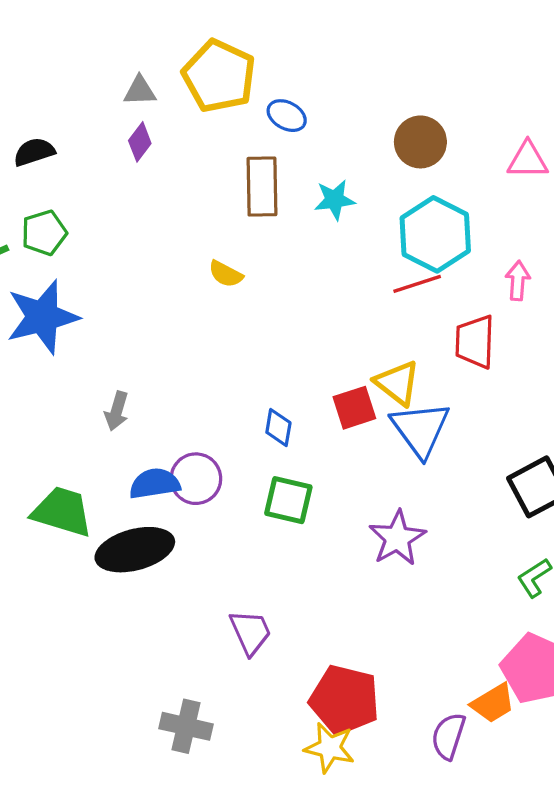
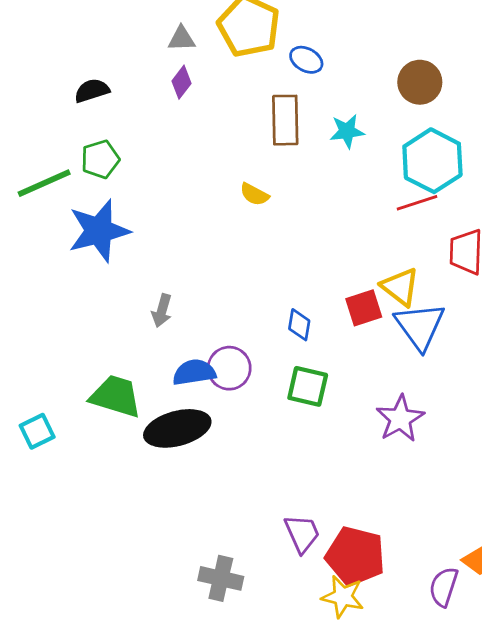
purple trapezoid: (250, 632) -> (302, 534), moved

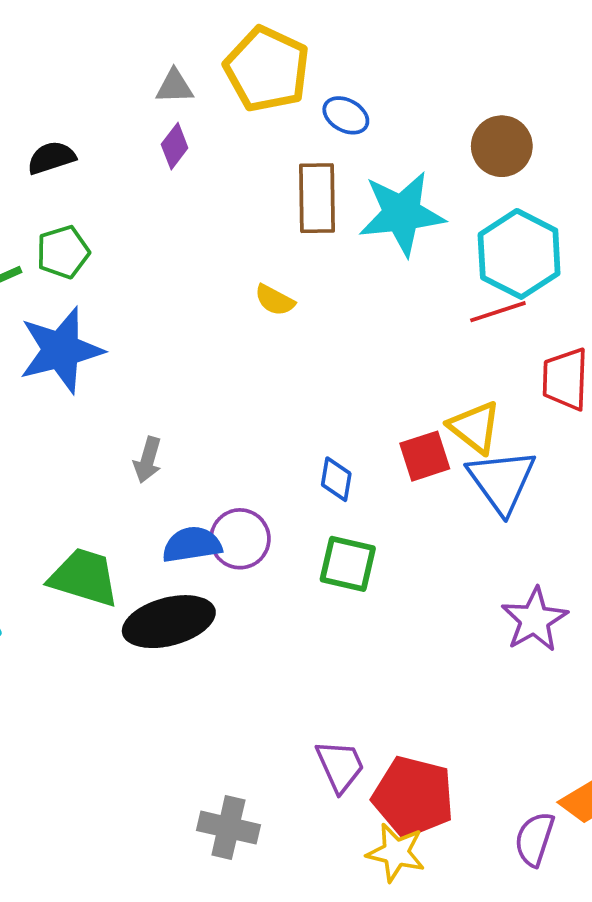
cyan star: (347, 131) -> (402, 214), size x1.8
purple star: (400, 419) -> (534, 620), moved

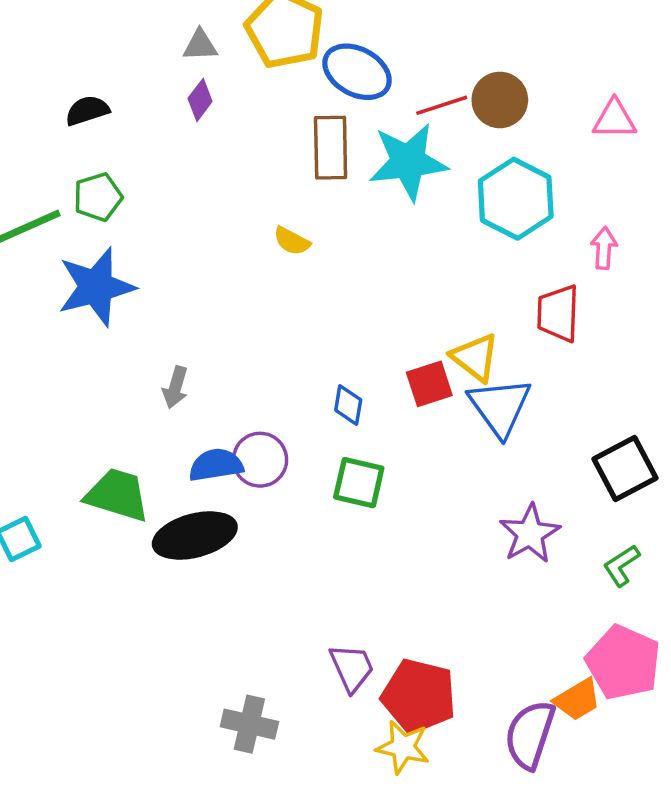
blue ellipse: (346, 115) -> (357, 72), size x1.6
red line: (498, 312) -> (442, 105), moved
purple semicircle: (534, 839) -> (530, 735), size x1.4

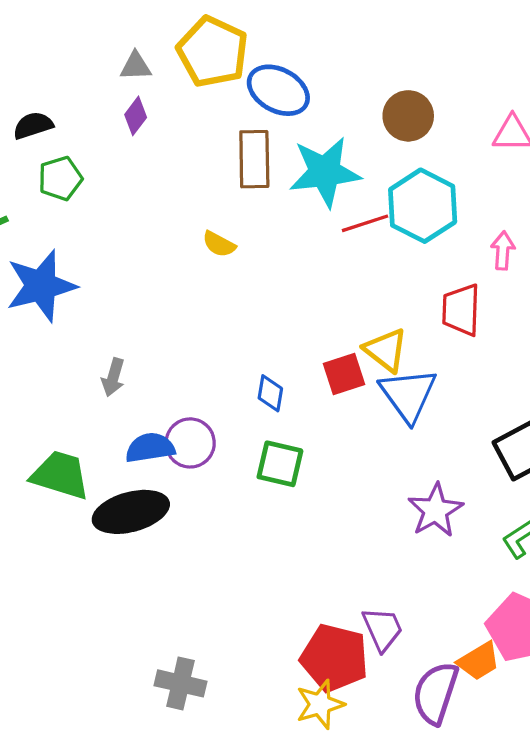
red line: (442, 105) -> (365, 223), moved
green pentagon: (98, 197) -> (60, 178), moved
purple trapezoid: (352, 668) -> (383, 629), moved
yellow star: (403, 747) -> (320, 704), turned -30

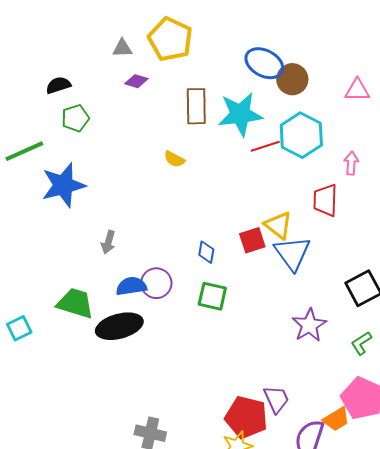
blue ellipse: (278, 90) -> (264, 63), moved
purple diamond: (136, 116) -> (136, 81), moved, turned 70

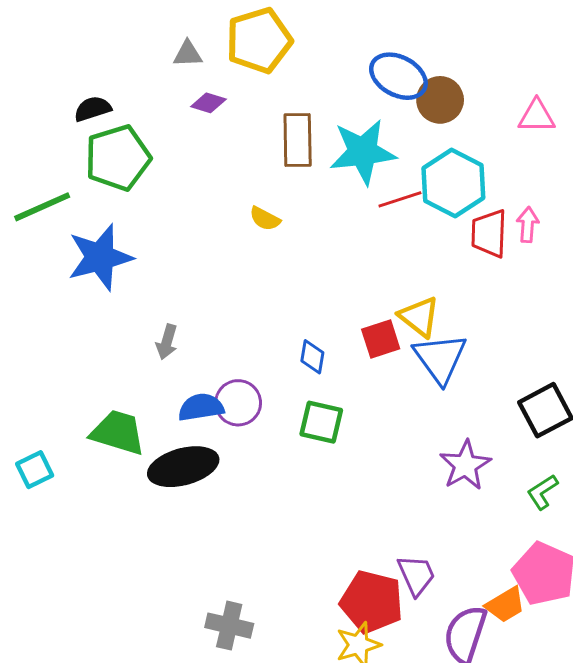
yellow pentagon: (170, 39) -> (259, 41), turned 30
green pentagon: (75, 118) -> (118, 158), size x1.6
red trapezoid: (325, 200) -> (489, 234), moved

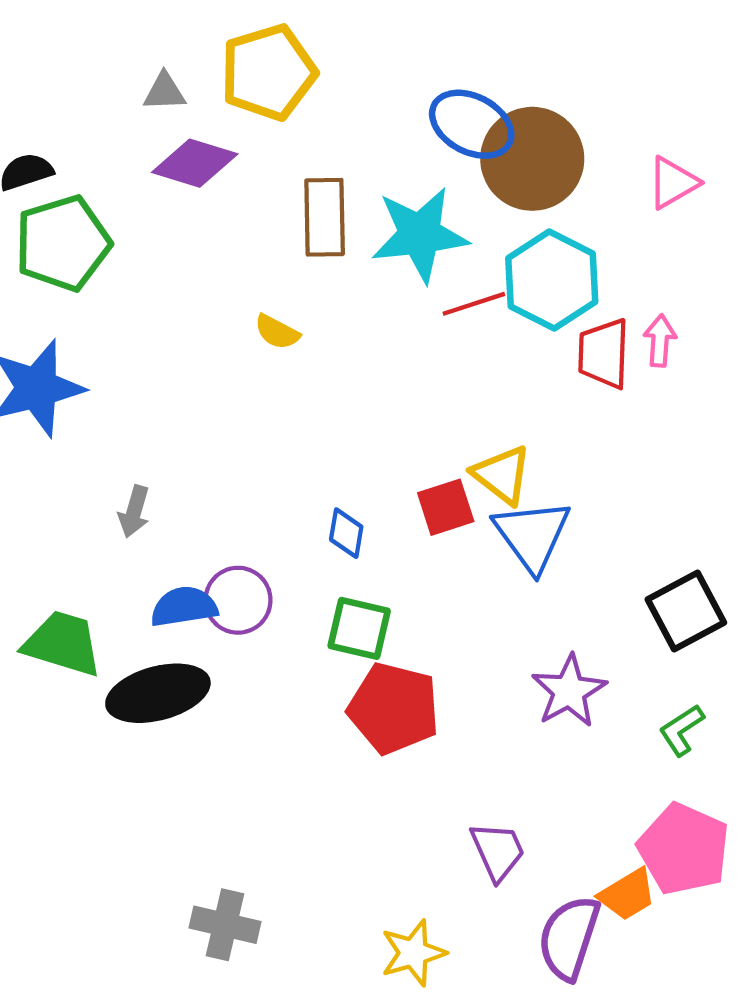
brown circle: (440, 100) -> (532, 159), size x1.5
purple diamond: (208, 103) -> (195, 163), size x1.6
pink triangle: (537, 116) -> (673, 183), turned -30
red pentagon: (372, 602) -> (394, 708), moved

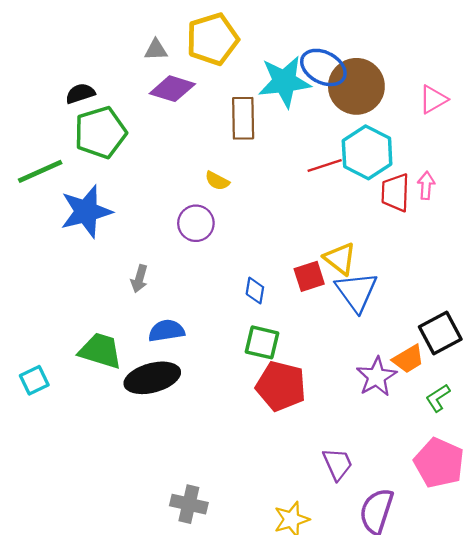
cyan star: (420, 235) -> (284, 82), moved
purple circle: (238, 600) -> (196, 223), moved
orange trapezoid: (627, 894) -> (408, 359), moved

